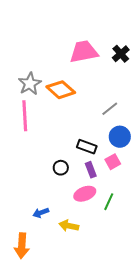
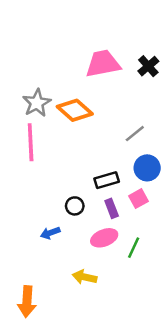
black rectangle: (87, 147) -> (107, 180), turned -36
blue arrow: (41, 213) -> (50, 233), moved

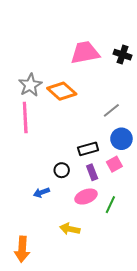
black cross: (148, 66) -> (122, 55), turned -30

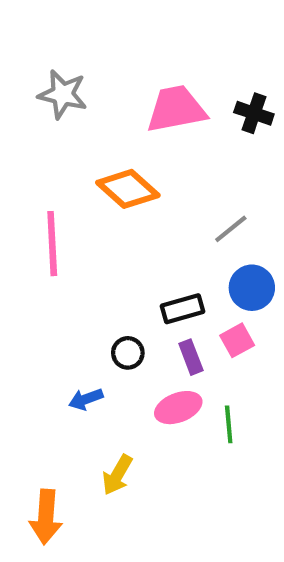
gray star: (30, 85) -> (63, 94), moved, turned -30
green line: (110, 205) -> (229, 424), turned -30
yellow arrow: (70, 229) -> (117, 475), moved, turned -72

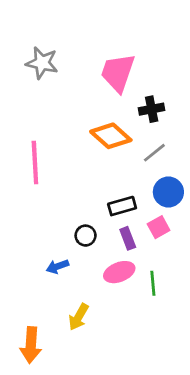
pink trapezoid: (176, 109) -> (118, 73), turned -60
black cross: (254, 113) -> (152, 109), moved, turned -30
orange diamond: (128, 189) -> (111, 136), moved

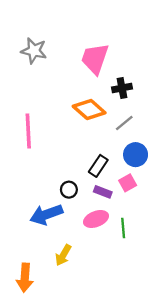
black rectangle: (122, 206) -> (98, 166), turned -40
purple rectangle: (128, 238) -> (103, 192), turned -48
blue arrow: (57, 266) -> (46, 214), size x1.8

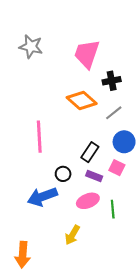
pink line: (28, 131) -> (39, 137), moved
pink square: (128, 183) -> (117, 168), turned -35
yellow arrow: (63, 255) -> (72, 235), moved

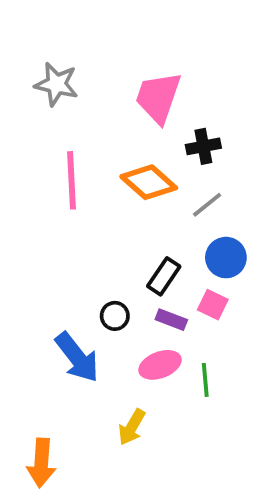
pink line: (39, 137) -> (71, 180), moved
blue arrow: (42, 197) -> (77, 357), turned -108

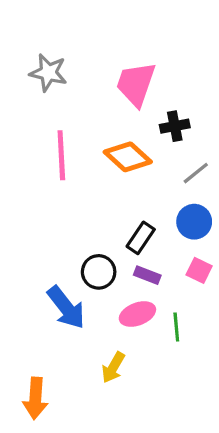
gray line: (207, 205) -> (196, 173), moved
pink square: (213, 305) -> (199, 270), moved
black circle: (115, 316) -> (99, 272), size x1.4

